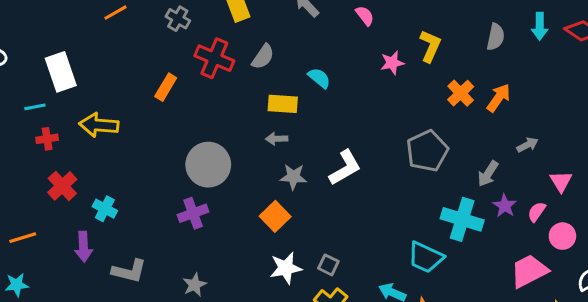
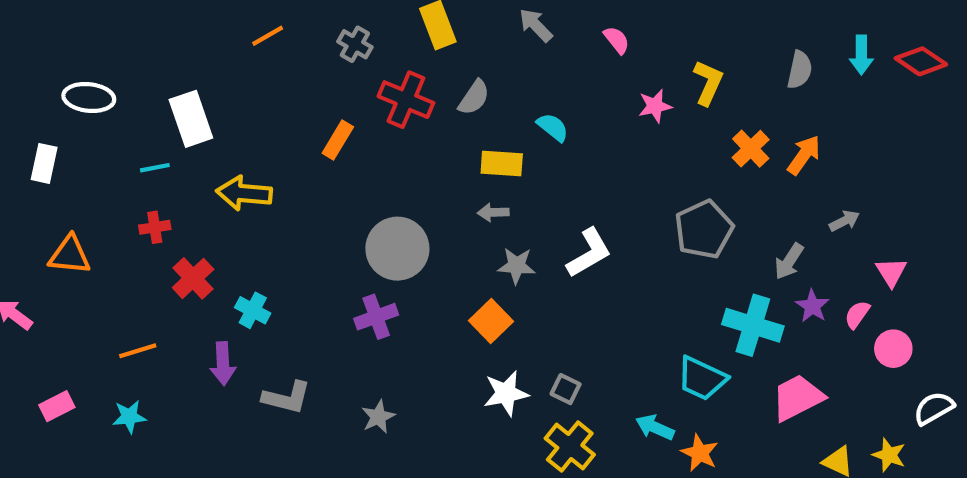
red cross: (47, 139) -> (155, 227), moved
pink trapezoid: (529, 271) -> (798, 398), moved

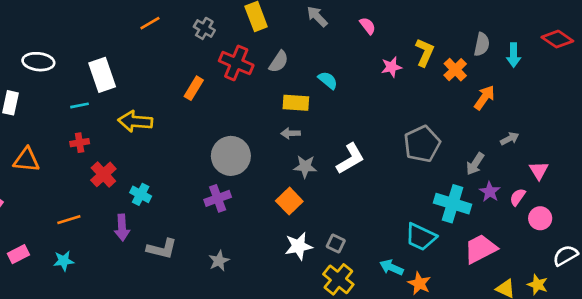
cyan arrow: (861, 55) -> (514, 55), moved
orange cross: (751, 149) -> (455, 70), moved

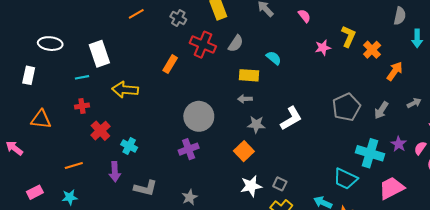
gray semicircle: (482, 44) -> (400, 16), moved
gray arrow: (475, 164) -> (381, 110), moved

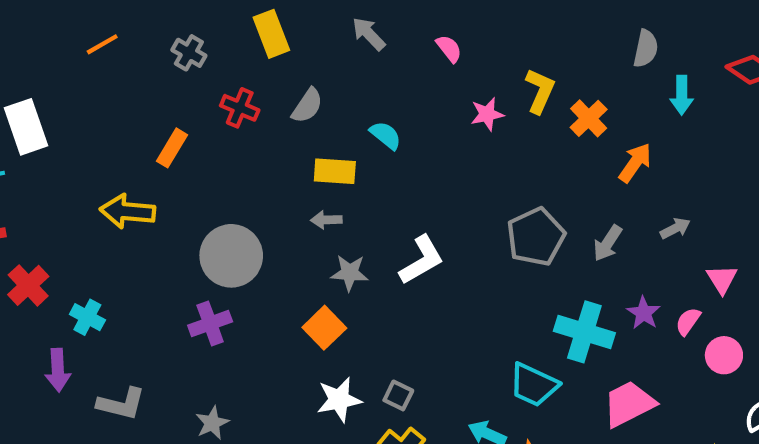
red cross: (203, 45) -> (240, 108), size x0.7
yellow arrow: (125, 90) -> (128, 211), moved

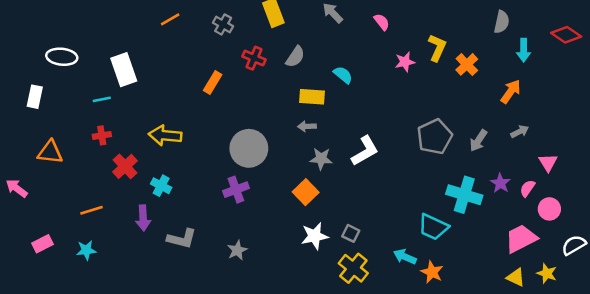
orange arrow: (635, 163) -> (511, 92), moved
yellow arrow: (128, 211) -> (165, 135), moved
pink trapezoid: (629, 404) -> (521, 239), moved

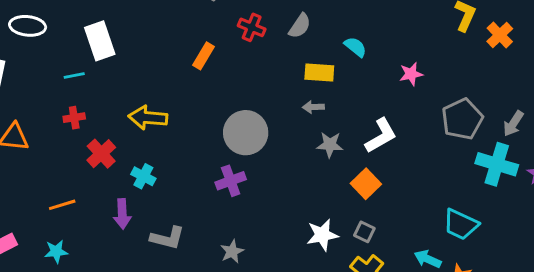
pink star: (405, 62) -> (411, 74), moved
orange square: (306, 192) -> (366, 184), moved
cyan cross: (464, 195) -> (497, 164), moved

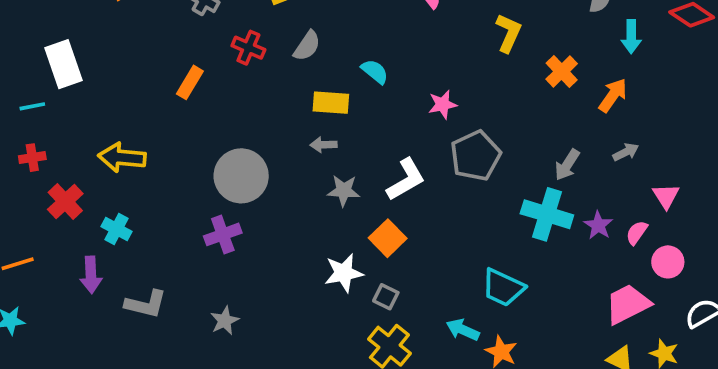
orange cross: (500, 35) -> (562, 71), moved
gray pentagon: (462, 119) -> (476, 156), moved
white star: (322, 235) -> (344, 273), moved

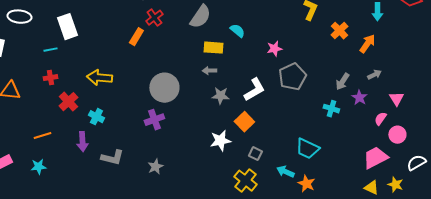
gray semicircle: (307, 46) -> (200, 17), size x1.4
red cross: (248, 48) -> (154, 18), moved, turned 30
cyan cross: (547, 214) -> (331, 109), size x0.6
purple star: (598, 225) -> (359, 98), moved
gray square: (386, 297) -> (255, 154), moved

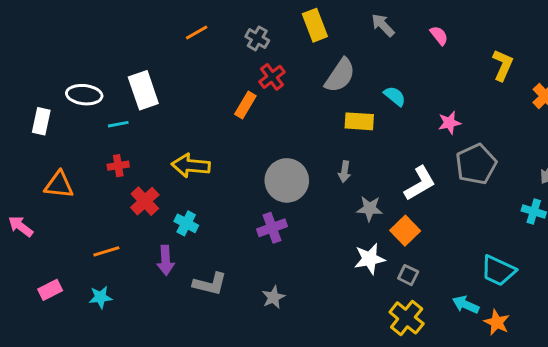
white ellipse: (19, 17) -> (84, 95), moved
gray arrow: (209, 71) -> (344, 172), moved, turned -80
gray star: (220, 96) -> (370, 209), moved
gray square: (255, 154) -> (408, 275), moved

